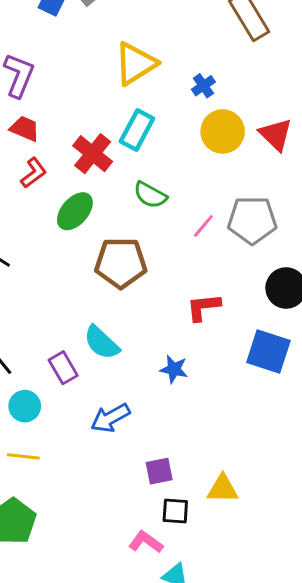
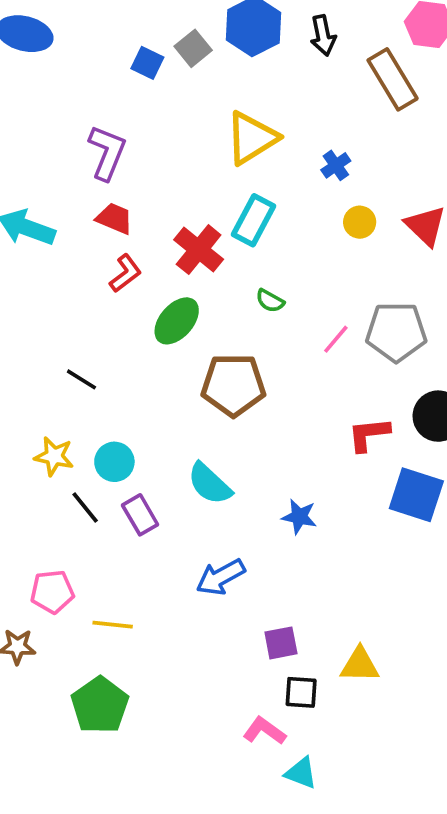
yellow circle: (223, 131) -> (360, 222), size x0.6
green semicircle: (150, 195) -> (270, 301), size x0.7
red L-shape: (203, 307) -> (369, 434), moved
purple rectangle: (63, 368) -> (140, 515), moved
cyan circle: (25, 406) -> (114, 462), moved

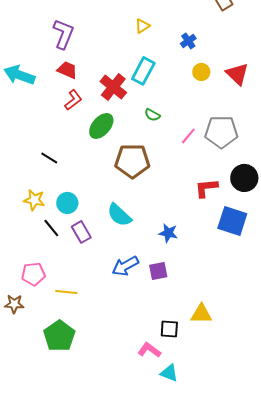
yellow triangle: (252, 138) -> (142, 26), size x0.5
purple square: (281, 643) -> (158, 271), moved

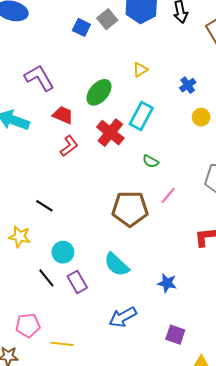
purple L-shape: (63, 34) -> (39, 78), moved, turned -52
green ellipse: (101, 126) -> (99, 92), moved
pink line: (188, 136) -> (168, 195), moved
yellow star: (34, 200) -> (20, 237), moved
purple square: (158, 271) -> (175, 335), moved, turned 30

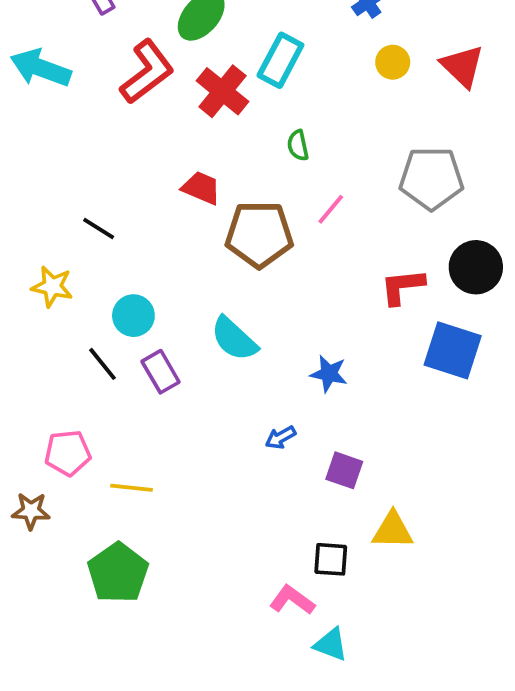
red trapezoid: (63, 115) -> (201, 188), moved
red L-shape: (69, 146) -> (147, 72), moved, size x1.6
green semicircle: (151, 161) -> (298, 145), turned 49
blue arrow: (123, 317) -> (280, 437), moved, size x0.6

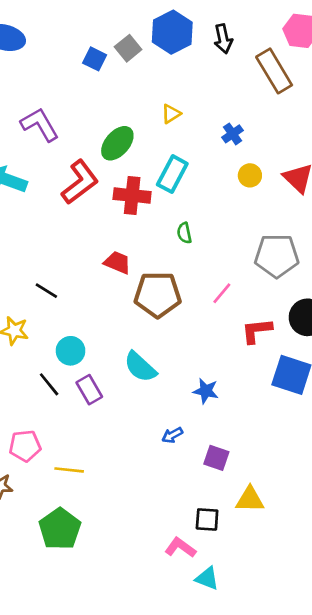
red cross: (222, 91) -> (132, 195), turned -33
pink line: (331, 209) -> (222, 293), moved

